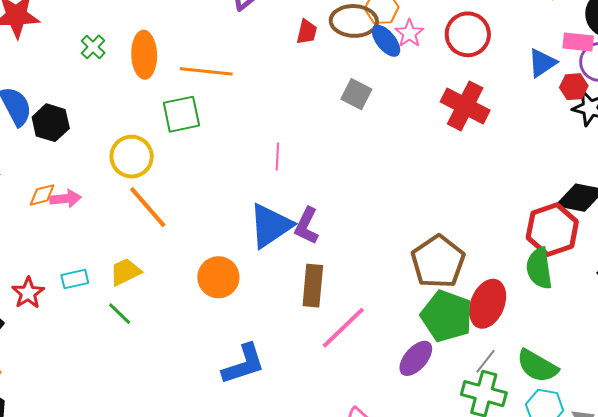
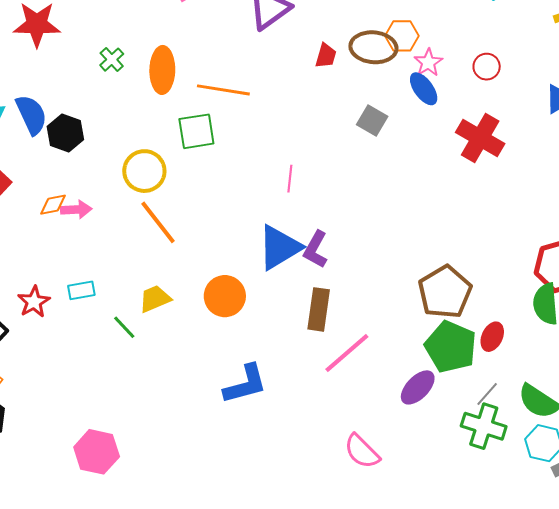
red circle: (468, 34) -> (487, 67), size x0.6
blue ellipse: (386, 41) -> (424, 89), moved
yellow trapezoid: (125, 272) -> (155, 299), moved
red ellipse: (488, 304) -> (492, 337), size x0.6

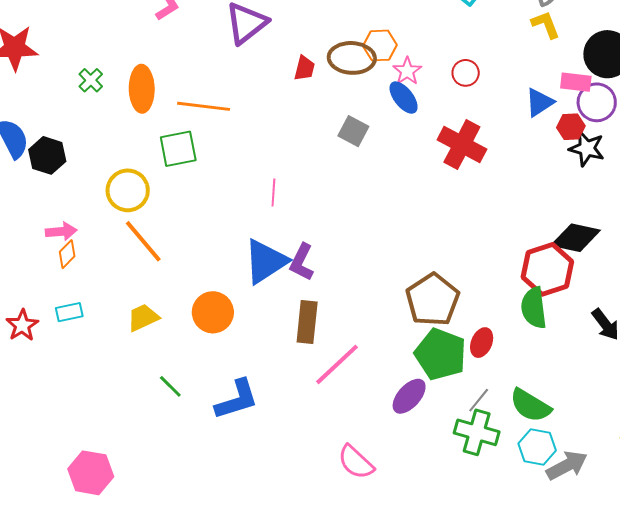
orange diamond: (53, 205) -> (67, 254), moved, turned -32
green line: (124, 327) -> (170, 386), moved

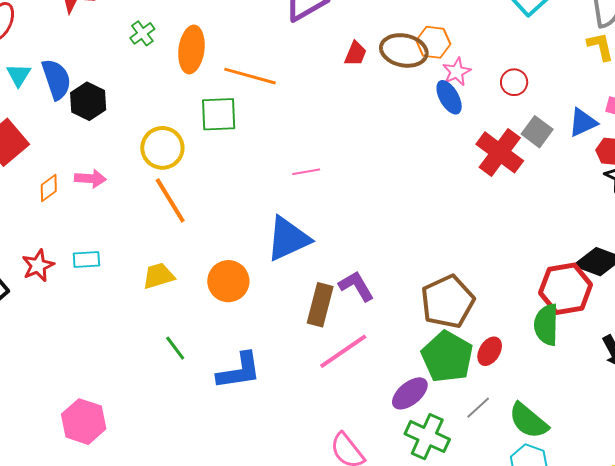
gray square: (353, 131) -> (537, 132), moved
pink line: (273, 192) -> (306, 172), turned 68
orange diamond: (67, 254) -> (49, 188), moved
purple L-shape: (302, 262) -> (356, 286), moved, turned 114
green cross: (477, 432) -> (427, 437), moved

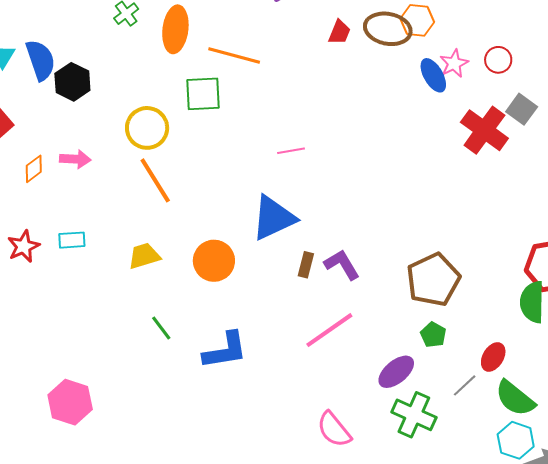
pink star: (457, 72) -> (454, 63), moved
brown rectangle: (320, 305) -> (306, 265), moved, size x0.6
red ellipse: (490, 351) -> (493, 357), moved
green pentagon: (447, 357) -> (433, 335), size x0.5

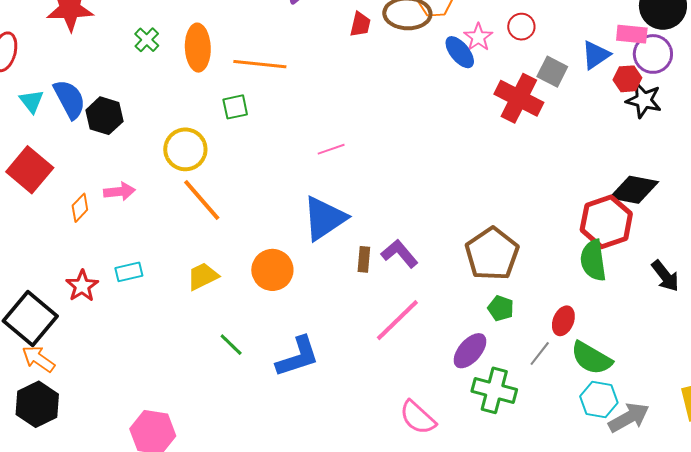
green square: (203, 94) -> (235, 107), size x0.7

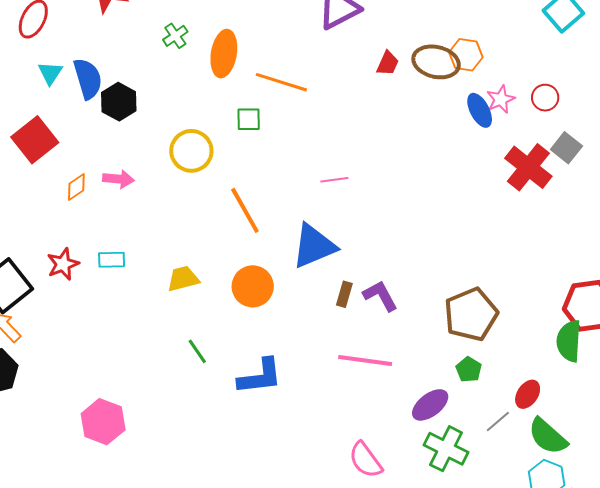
orange line: (202, 200) -> (245, 210), moved
pink line: (397, 320) -> (365, 361), turned 40

